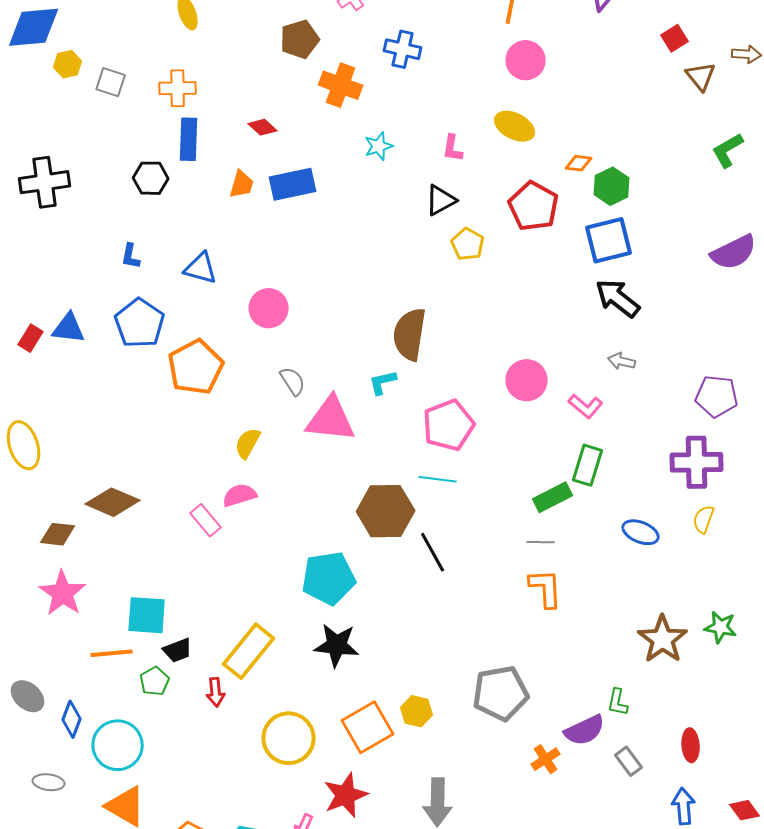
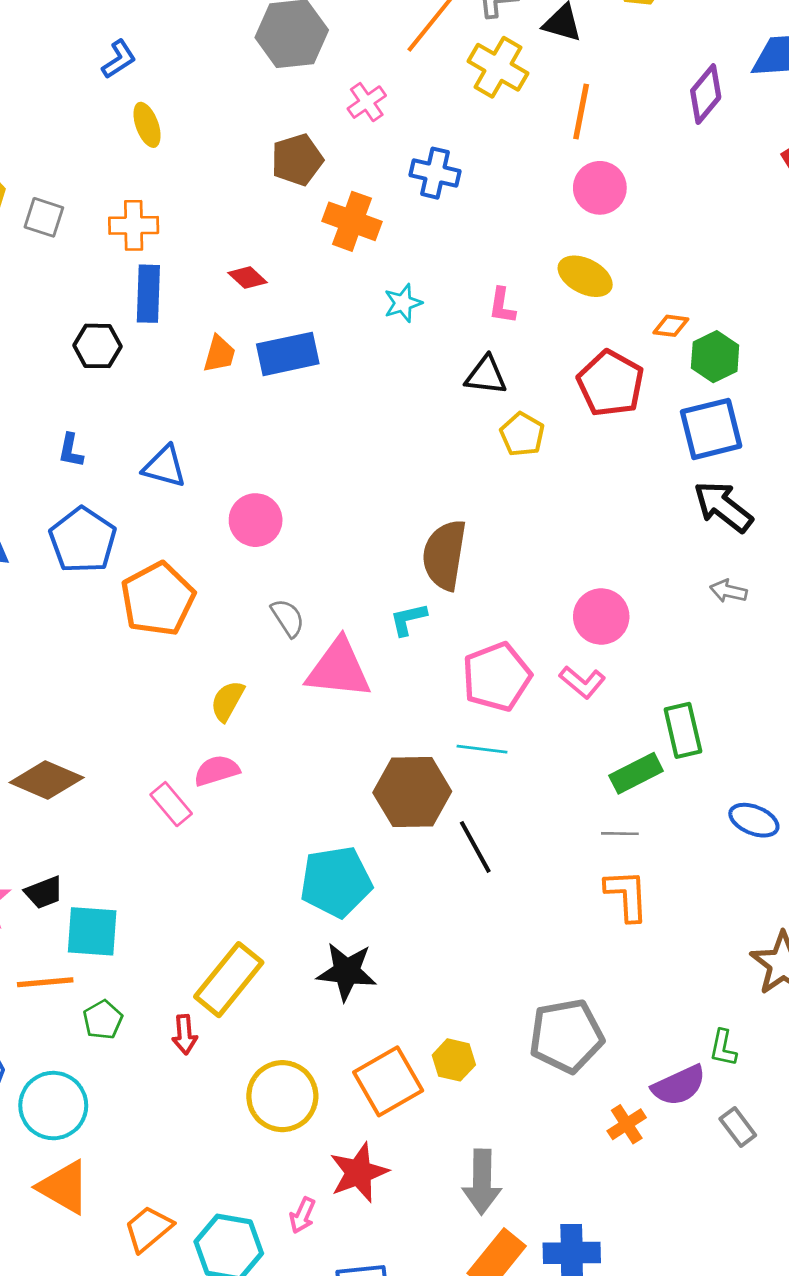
black triangle: (441, 200) -> (486, 375), turned 36
pink L-shape: (586, 406) -> (582, 682), moved
green rectangle: (588, 465) -> (683, 730), turned -30
black trapezoid: (178, 650) -> (44, 893), moved

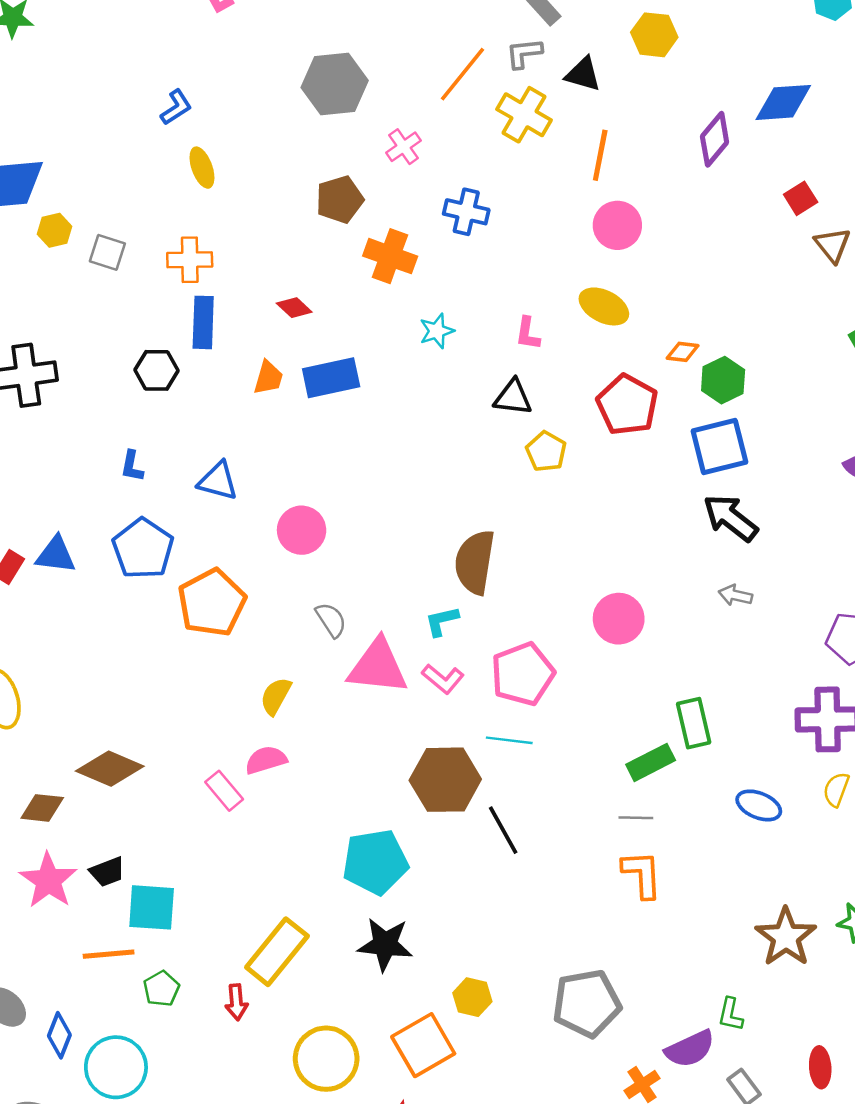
pink L-shape: (582, 682) -> (443, 679), moved
yellow hexagon: (454, 1060) -> (472, 997), moved

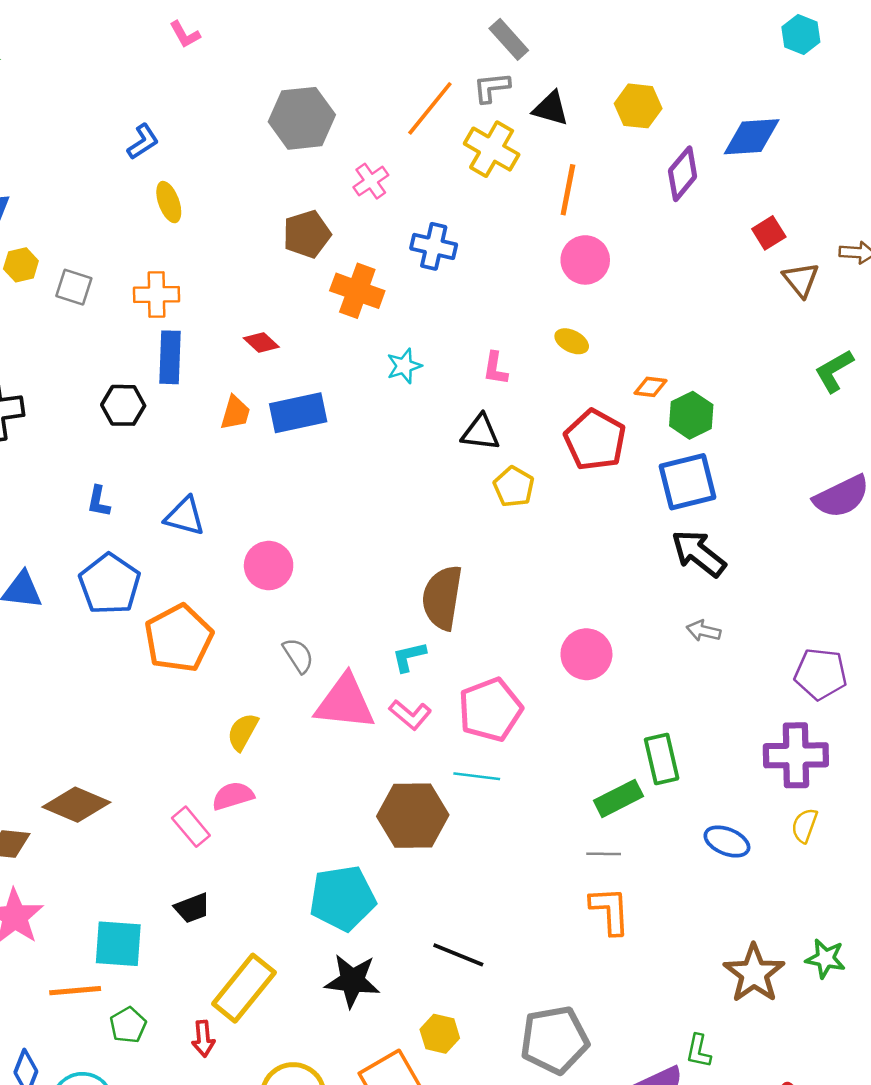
yellow hexagon: (654, 35) -> (638, 106), moved
yellow ellipse: (604, 306) -> (572, 341), size x0.7
black line: (503, 830) -> (458, 955), moved, turned -39
black trapezoid: (107, 872) -> (192, 908), moved

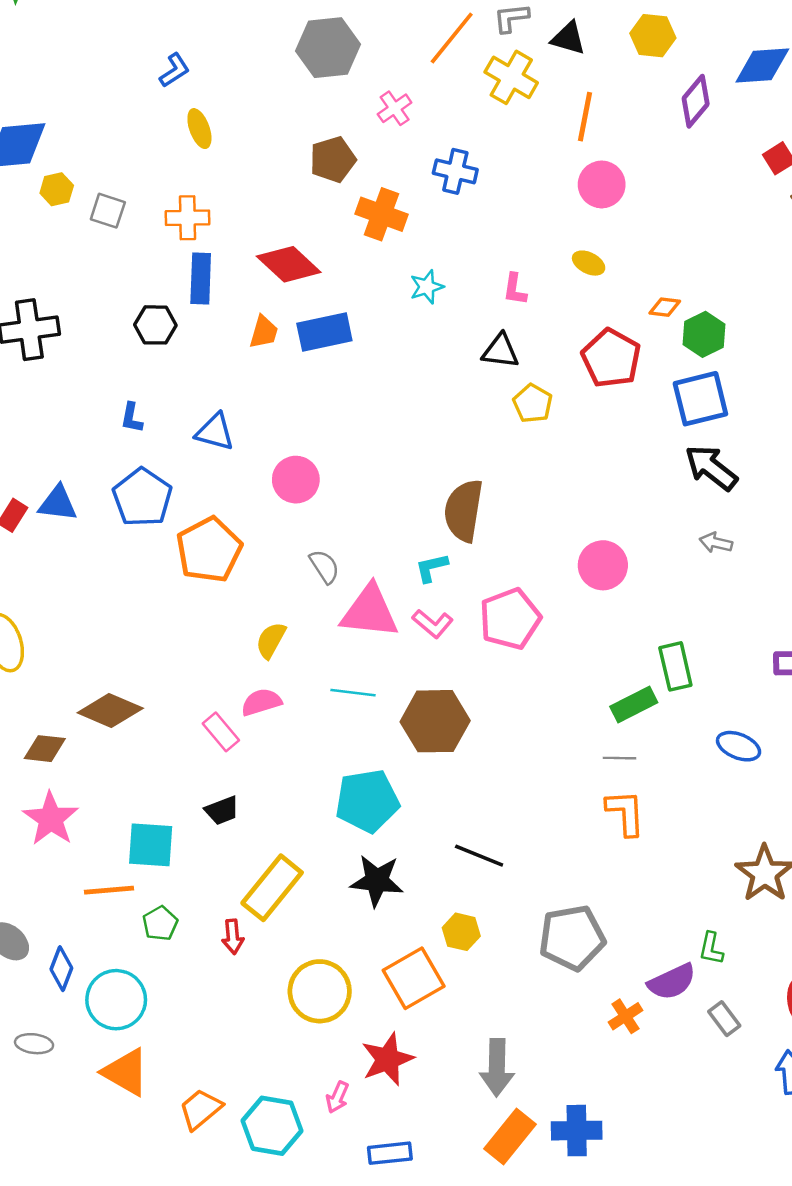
red diamond: (261, 343) -> (289, 264), size x1.8
cyan line: (477, 776) -> (353, 693), moved

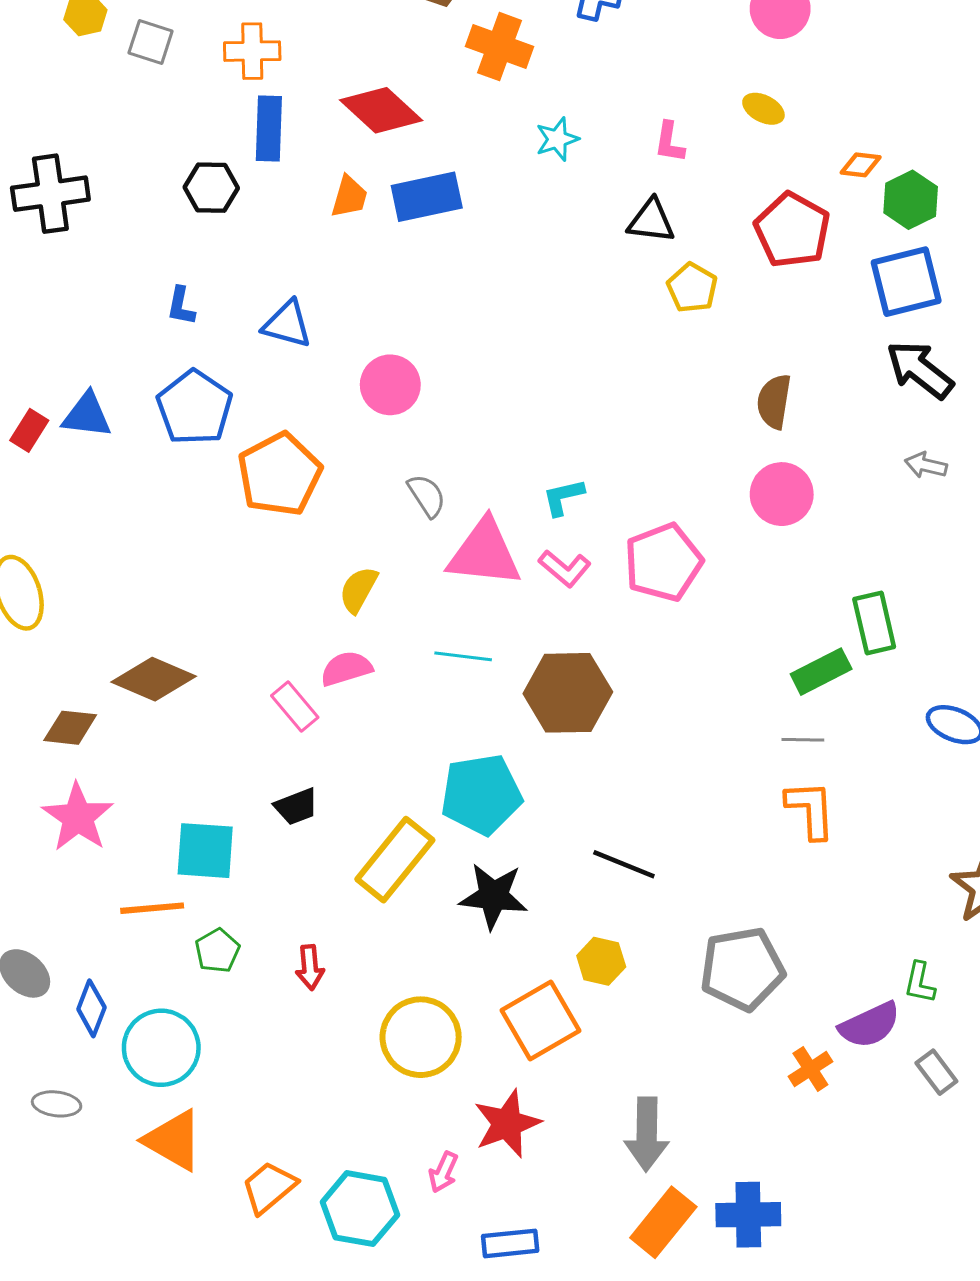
brown semicircle: (464, 511) -> (774, 402), moved, size x0.7
yellow rectangle: (272, 888) -> (395, 860), moved

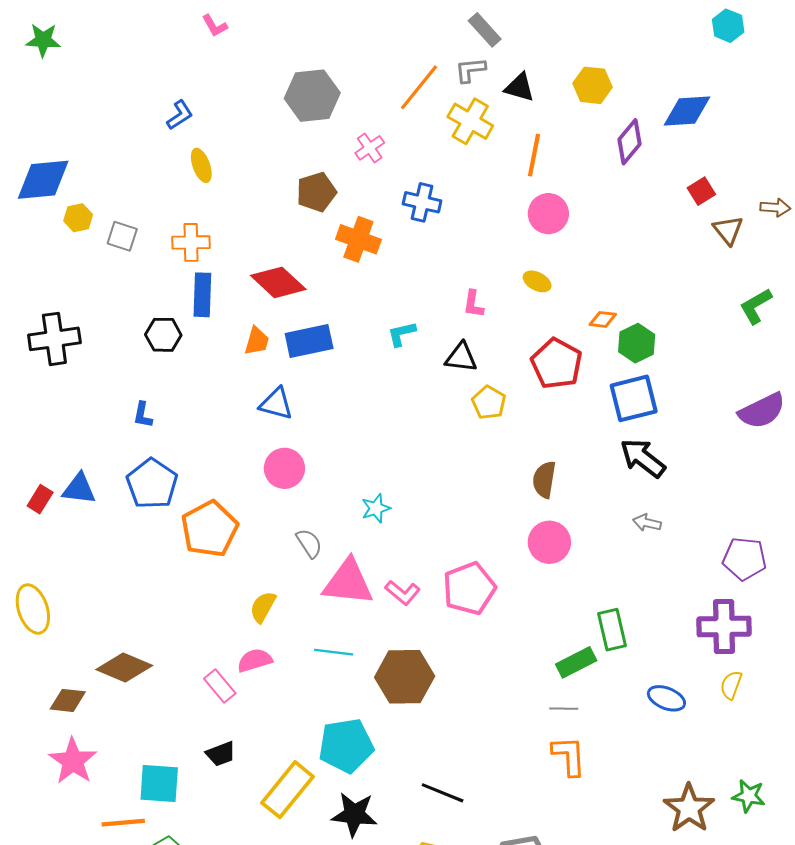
cyan star: (557, 139) -> (376, 508), moved
blue triangle: (287, 324) -> (276, 404), moved
cyan L-shape: (563, 497) -> (402, 334), moved

